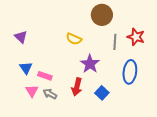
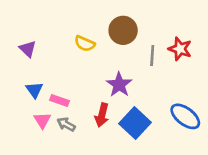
brown circle: (102, 15) -> (123, 30), moved
yellow semicircle: (74, 39) -> (85, 44), moved
blue ellipse: (130, 72) -> (185, 116), moved, turned -60
blue square: (102, 93) -> (135, 123), size x1.6

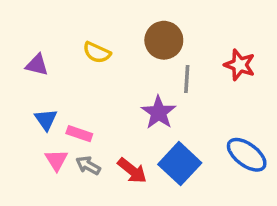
yellow semicircle: (85, 44) -> (97, 53), moved
purple triangle: (28, 49) -> (37, 65), turned -30
gray line: (152, 55) -> (187, 79), moved
red arrow: (102, 115) -> (132, 171), moved, turned -65

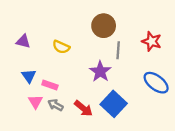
yellow semicircle: (97, 53) -> (61, 47), moved
blue ellipse: (247, 155) -> (156, 83), moved

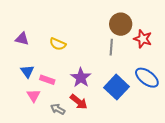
brown circle: (104, 26) -> (121, 24), moved
purple star: (100, 71) -> (81, 78), moved
blue square: (114, 104) -> (117, 87), moved
gray arrow: (56, 105) -> (58, 109), moved

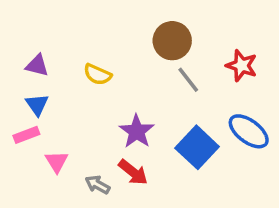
brown circle: (121, 24) -> (172, 41), moved
gray line: (111, 47) -> (188, 80), turned -42
blue triangle: (27, 71) -> (37, 105), moved
pink rectangle: (47, 80) -> (26, 135), moved, turned -40

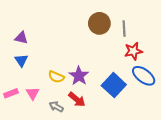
red star: (242, 66) -> (133, 51), moved, turned -30
yellow semicircle: (98, 74) -> (56, 77), moved
gray line: (188, 80) -> (124, 29), moved, turned 35
pink rectangle: (26, 135) -> (11, 93), moved

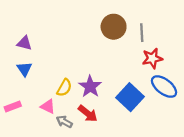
yellow semicircle: (56, 77) -> (64, 88), turned -84
pink triangle: (33, 93) -> (48, 106), moved, turned -32

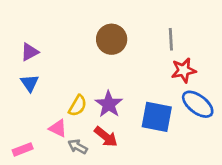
brown circle: (114, 27) -> (112, 39), moved
purple triangle: (24, 43) -> (30, 52), turned -42
blue square: (130, 97) -> (157, 117), turned -32
pink rectangle: (13, 106) -> (23, 149), moved

